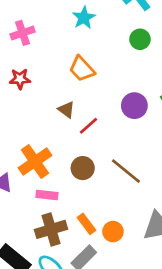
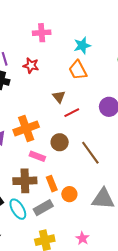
cyan star: (84, 18) -> (82, 45), moved
pink rectangle: (47, 195) -> (37, 156), moved

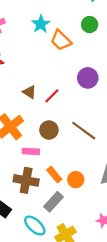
orange trapezoid: (78, 70) -> (61, 40), moved
brown triangle: (59, 97) -> (30, 92), moved
brown cross: (25, 181) -> (26, 180), turned 30
cyan ellipse: (18, 209) -> (35, 226), moved

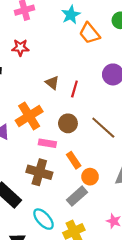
red line: (52, 96) -> (74, 89), turned -35
orange rectangle: (54, 175) -> (74, 160), moved
gray rectangle: (53, 202) -> (77, 196), moved

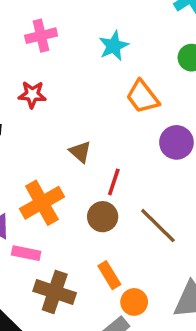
orange trapezoid: (89, 33) -> (143, 97), moved
red line: (74, 89) -> (114, 182), moved
pink rectangle: (47, 143) -> (26, 253), moved

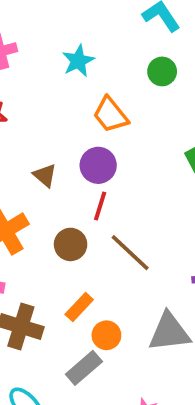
purple circle: (176, 142) -> (98, 165), moved
red line: (114, 182) -> (100, 206), moved
orange rectangle: (109, 275) -> (79, 307), turned 76

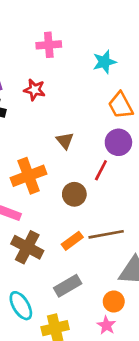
purple circle: (98, 165) -> (118, 142), moved
brown line: (130, 253) -> (106, 234), moved, turned -64
orange circle: (106, 335) -> (114, 301), moved

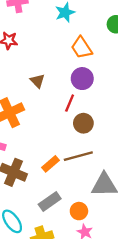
brown circle: (74, 194) -> (83, 123), moved
orange circle: (114, 301) -> (79, 211), moved

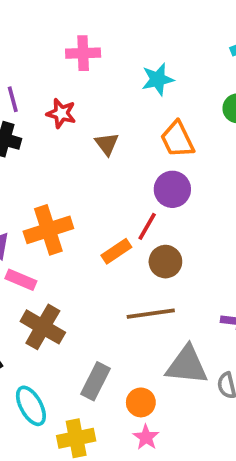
brown triangle: (38, 81) -> (107, 144), moved
orange rectangle: (50, 164) -> (116, 251), moved
gray rectangle: (50, 202) -> (96, 381), turned -35

